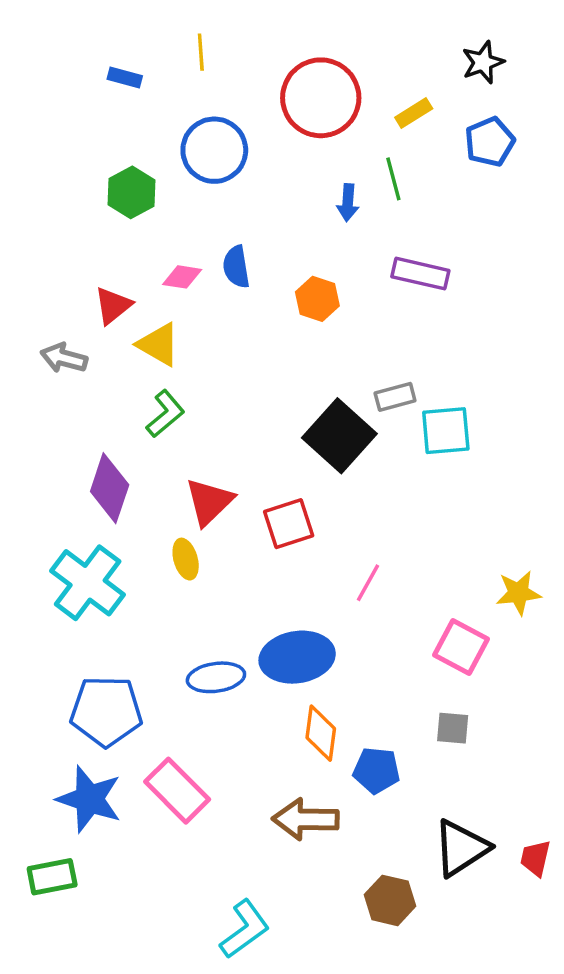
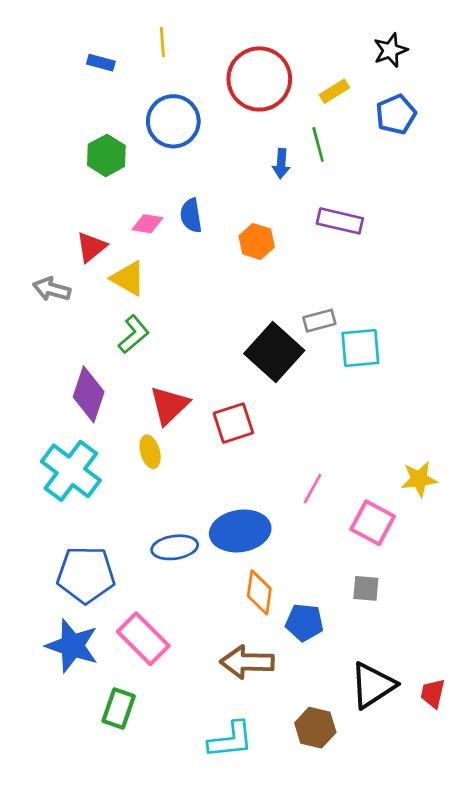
pink line: (368, 583) -> (313, 489), moved
green rectangle: (52, 877) -> (119, 708), moved, turned -60
cyan L-shape: (245, 929) -> (231, 740), moved, turned 30

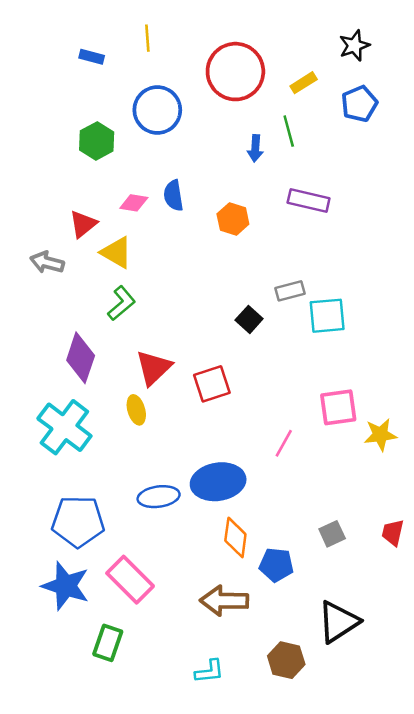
black square: (274, 352) -> (249, 319), size x0.5
pink square: (373, 523) -> (338, 407), moved, turned -36
gray square: (366, 588) -> (332, 534), turned -30
red trapezoid: (433, 693) -> (393, 533), moved
cyan L-shape: (231, 740) -> (209, 671), size x0.7

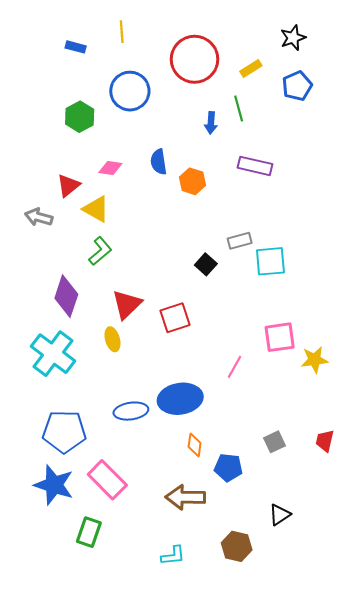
blue semicircle: (173, 195) -> (159, 162), moved
orange diamond: (235, 538) -> (195, 445), size x0.7
black triangle: (338, 622) -> (280, 515), size x0.6

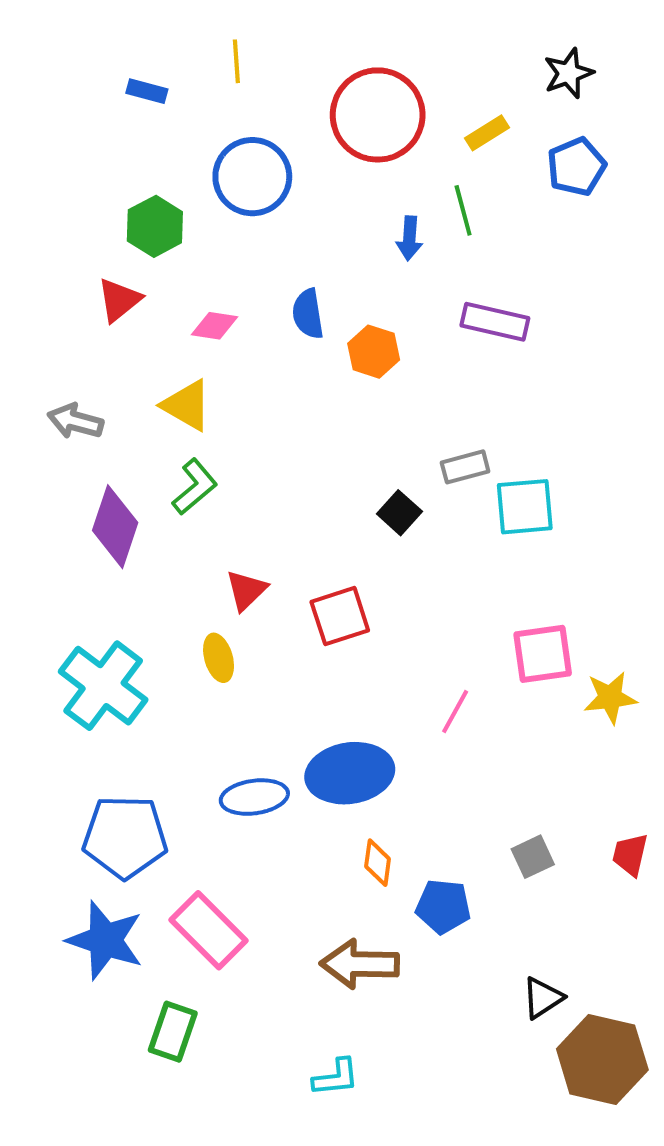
red triangle: (68, 185) -> (119, 300), moved
purple diamond: (66, 296) -> (115, 527), moved
red triangle: (127, 304) -> (246, 590), size x0.7
brown hexagon: (237, 546) -> (602, 1059), moved, size x1.5

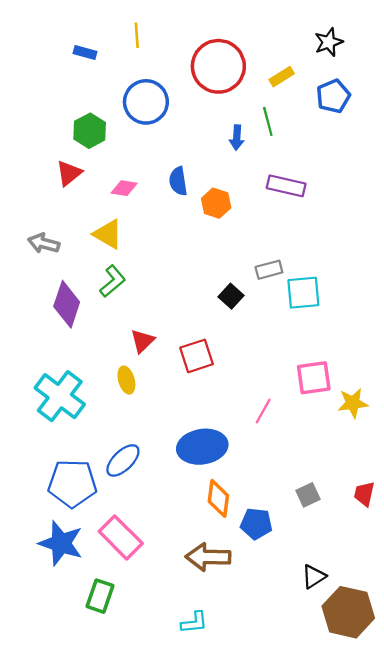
blue ellipse: (254, 797) -> (123, 460), moved, turned -36
orange diamond: (378, 863) -> (218, 498), size x1.4

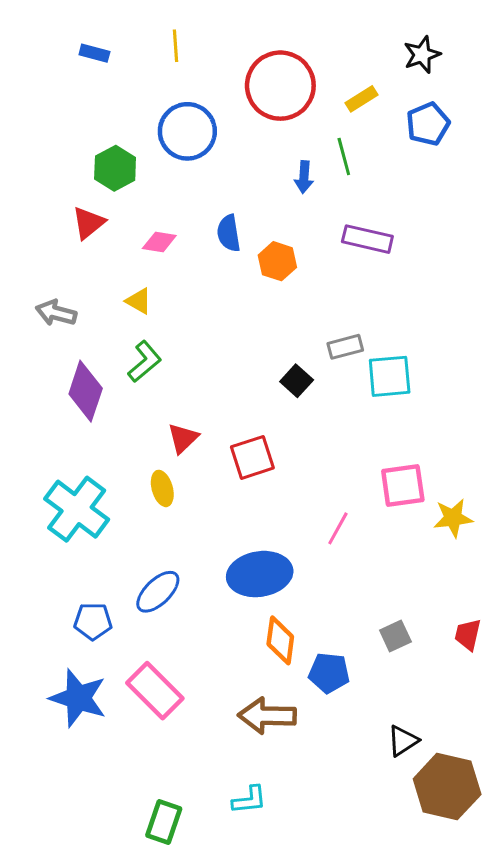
blue rectangle: (85, 53) -> (94, 53), moved
yellow triangle: (108, 234) -> (139, 301), size x0.7
blue pentagon: (72, 483) -> (93, 621), size x0.6
green rectangle: (100, 596) -> (164, 822), moved

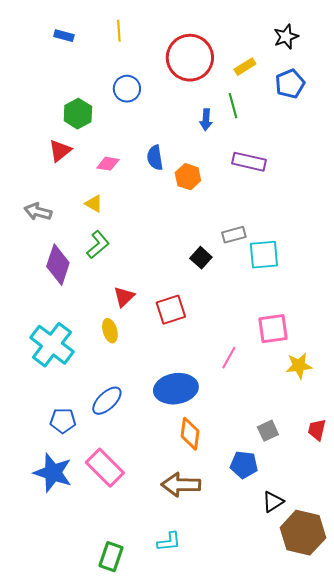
blue circle: (187, 131) -> (127, 89), size x0.7
yellow star: (453, 518) -> (299, 366), moved
blue pentagon: (329, 673) -> (244, 465), moved

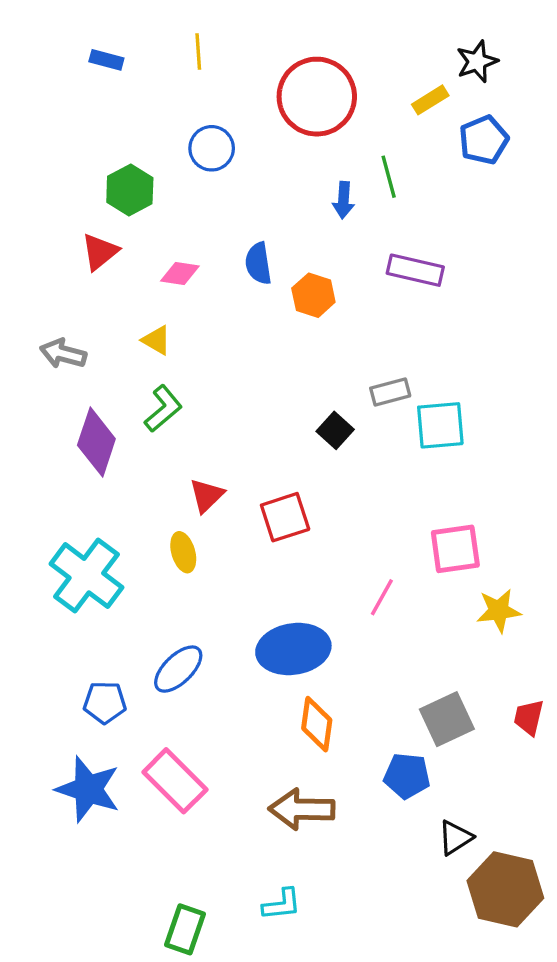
yellow rectangle: (245, 67) -> (430, 100), moved
gray square: (268, 431) -> (447, 719), size x1.5

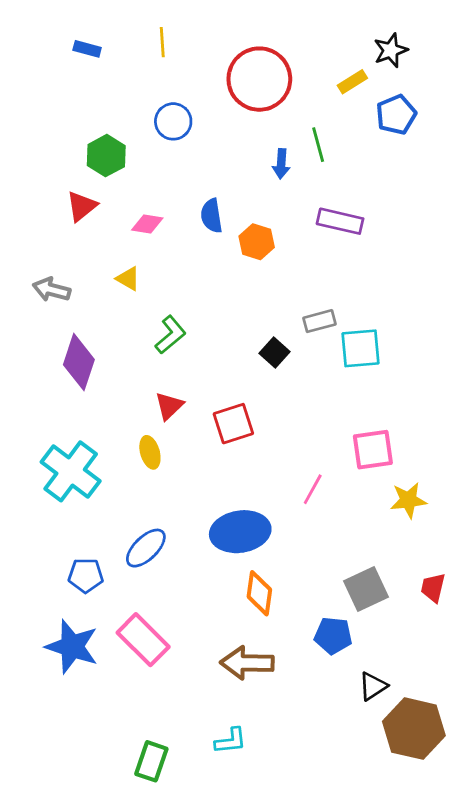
green L-shape: (163, 409) -> (170, 335), moved

